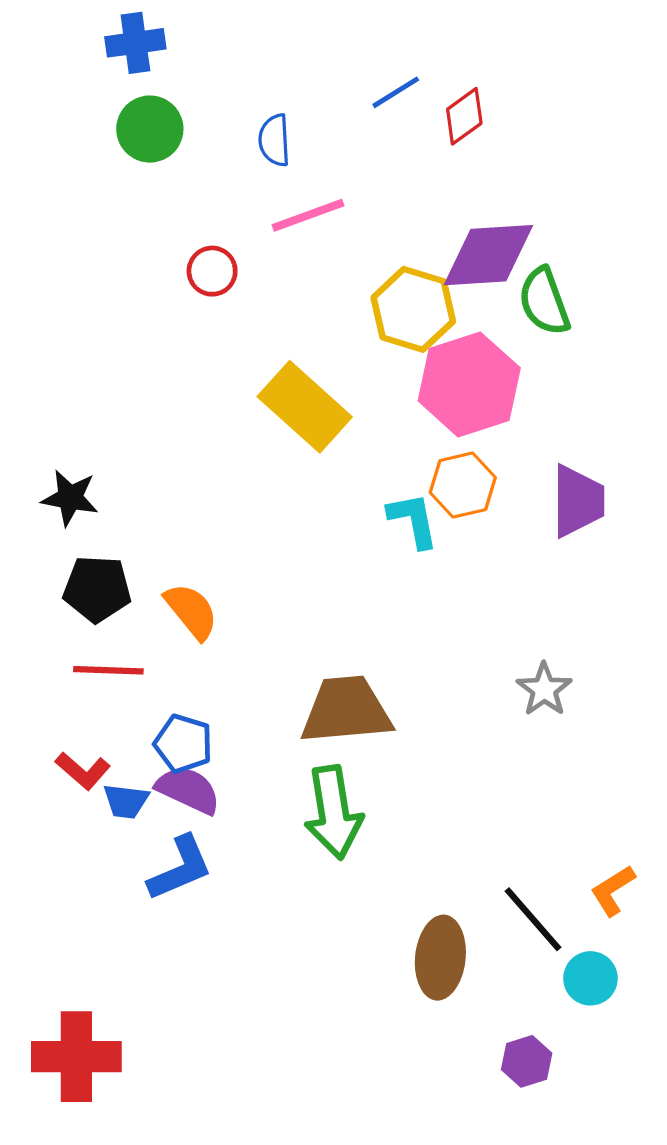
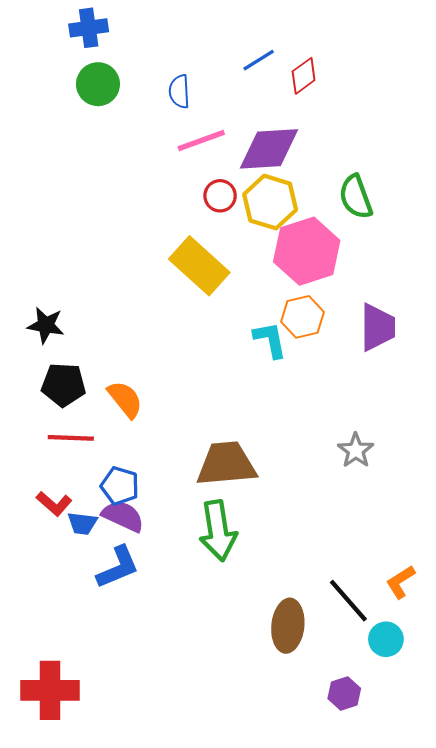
purple diamond: (488, 255) -> (269, 149), moved
red circle: (212, 271) -> (220, 196), moved

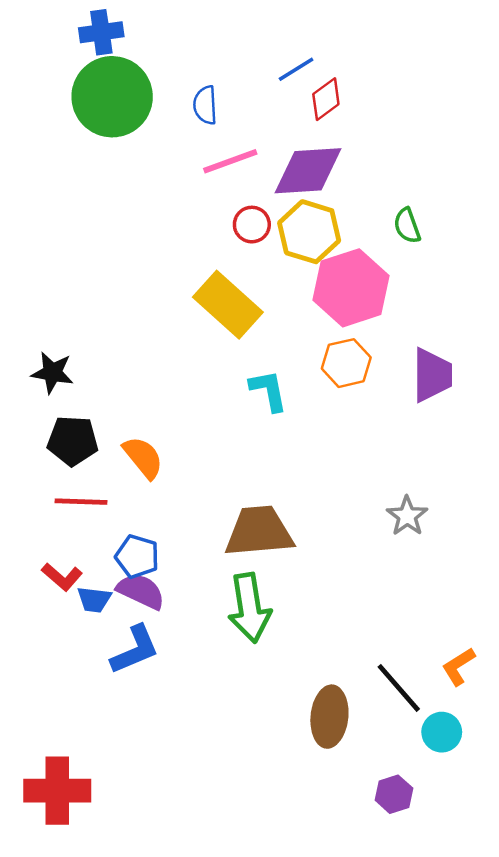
red diamond: (304, 76) -> (326, 99), moved
green circle: (98, 84) -> (112, 97), size x1.6
green semicircle: (356, 197) -> (407, 226), size x0.7
cyan L-shape: (270, 340) -> (269, 391), moved

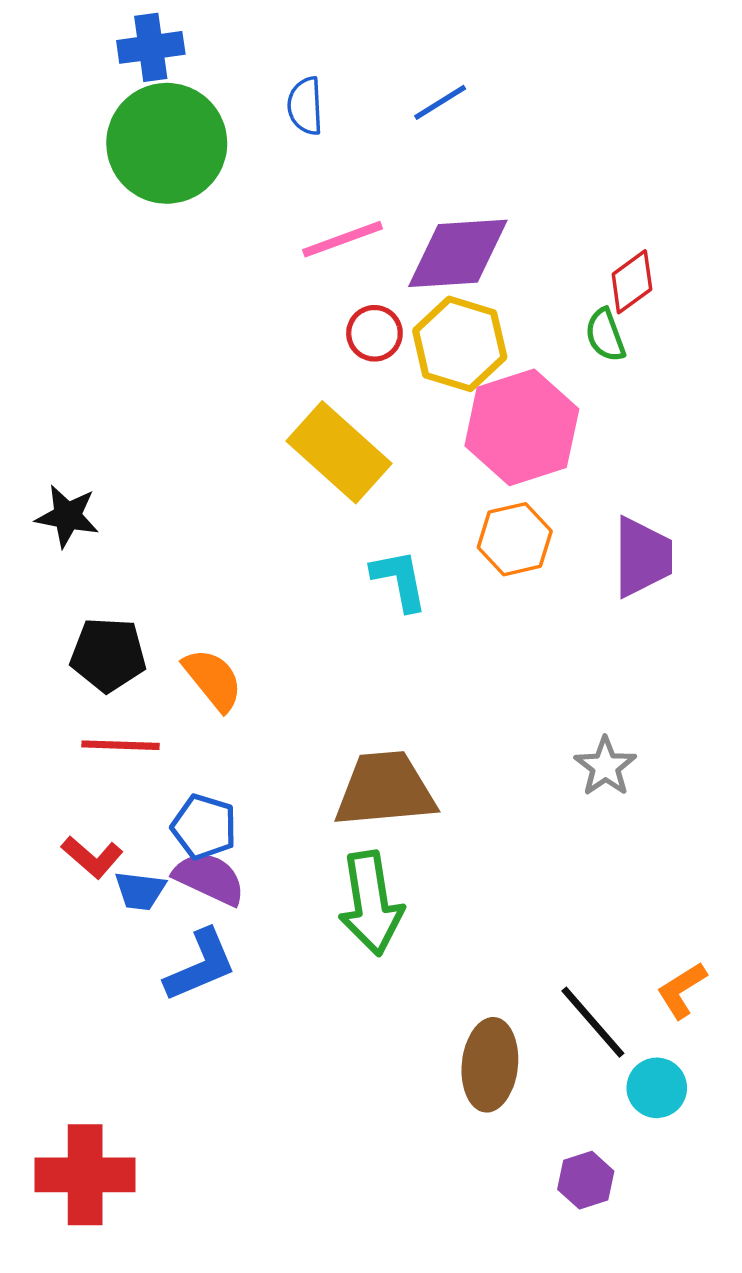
red diamond: (326, 99) -> (632, 282), moved
blue semicircle: (205, 105) -> (305, 106), moved
black star: (52, 373) -> (67, 516), moved

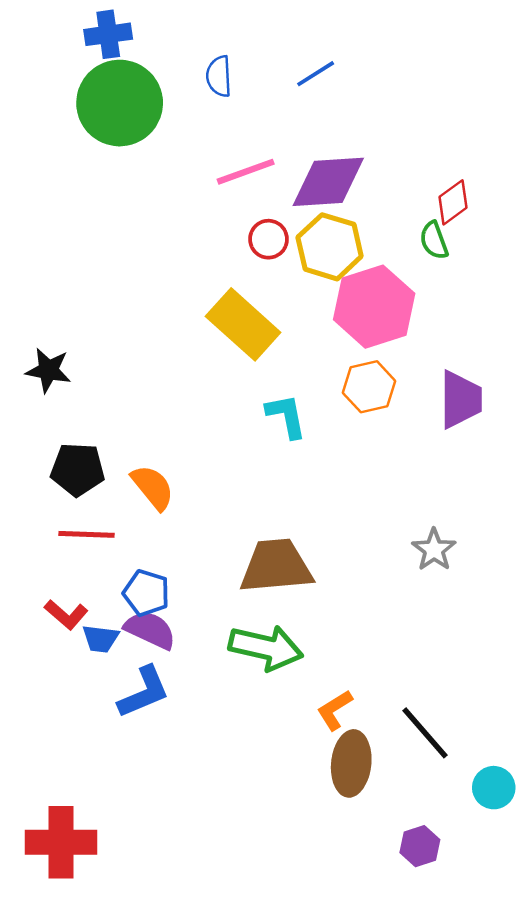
green arrow: (371, 903) -> (266, 648), turned -68
orange L-shape: (682, 990) -> (335, 710), moved
cyan circle: (657, 1088) -> (494, 788), moved

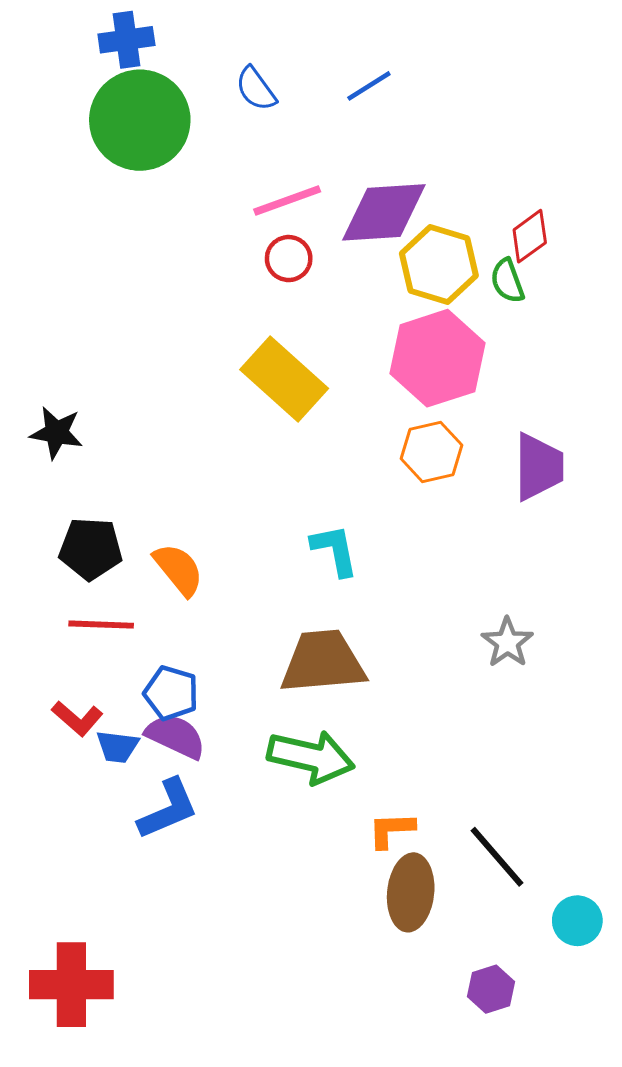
blue semicircle: (219, 76) -> (256, 89), turned -33
red circle: (268, 239) -> (289, 259), moved
yellow hexagon: (330, 247) -> (439, 264), moved
cyan L-shape: (286, 416) -> (335, 550), moved
orange L-shape: (335, 710) -> (391, 830), turned 30

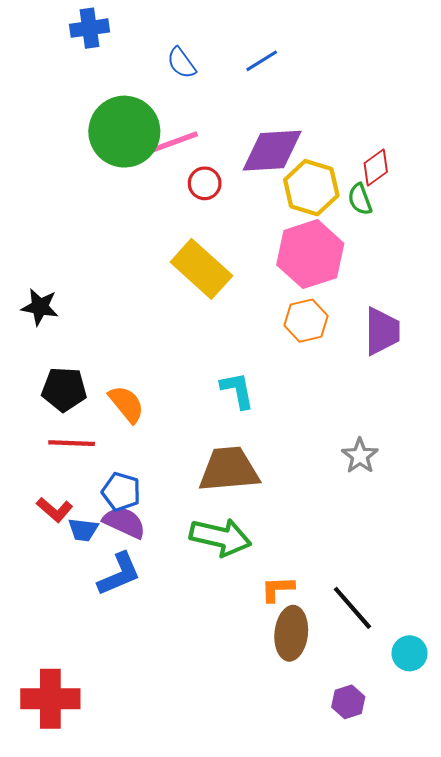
green circle: (140, 120) -> (124, 132), moved
pink line: (287, 200) -> (174, 142), moved

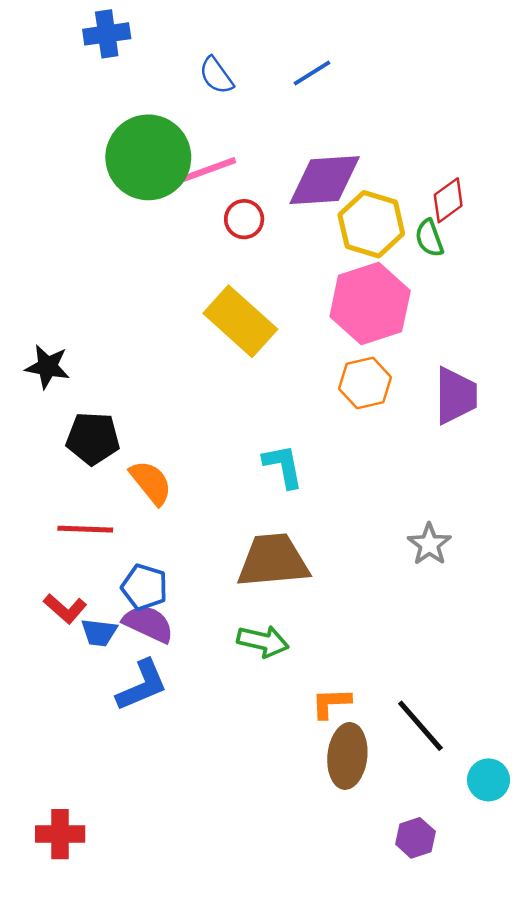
black pentagon: (64, 389) -> (93, 438), moved
green arrow: (220, 537) -> (263, 641), size x0.7
red cross: (50, 699) -> (60, 834), size x0.7

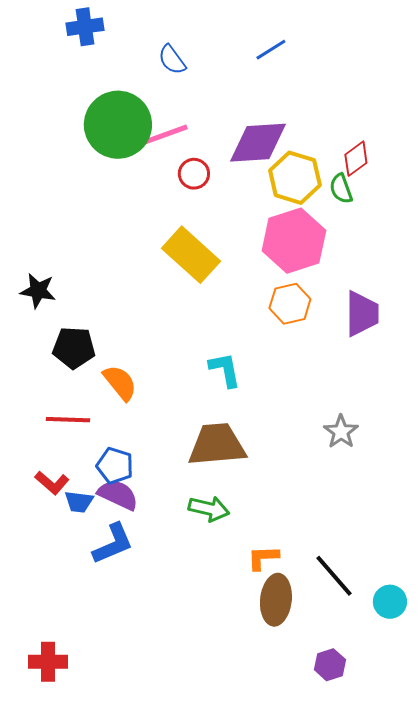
blue line: (312, 73) -> (271, 50), moved
cyan circle: (489, 780) -> (390, 602), moved

